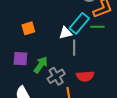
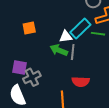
purple square: (20, 59) -> (20, 67), moved
green arrow: (41, 65) -> (59, 50), moved, turned -108
gray cross: (56, 76) -> (32, 77), moved

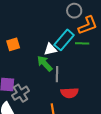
green arrow: (59, 50) -> (45, 63), turned 30
gray line: (73, 52) -> (57, 74), moved

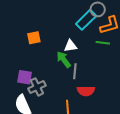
cyan rectangle: (64, 40) -> (86, 20), moved

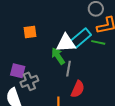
cyan rectangle: (86, 20) -> (81, 38), moved
white triangle: (70, 46) -> (66, 43), size x1.5
red semicircle: (86, 91) -> (78, 89), turned -72

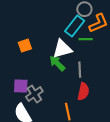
cyan rectangle: (81, 38) -> (75, 26), moved
green line: (98, 42) -> (86, 39), moved
gray line: (68, 69) -> (80, 70), moved

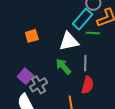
green arrow: (57, 63) -> (63, 66), moved
purple square: (21, 86) -> (25, 76), turned 35

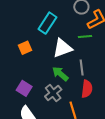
cyan rectangle: (83, 19) -> (48, 23), moved
gray cross: (39, 85) -> (53, 93), moved

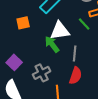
green line: (85, 37) -> (84, 24), turned 40
green arrow: (60, 74) -> (52, 44), moved

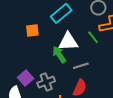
gray line: (75, 54) -> (81, 66), turned 63
purple square: (14, 62) -> (26, 78), moved

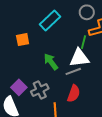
green line: (93, 37) -> (84, 42), turned 56
white triangle: (68, 42) -> (79, 58), moved

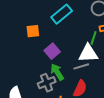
green arrow: (51, 62) -> (57, 72), moved
purple square: (19, 87) -> (52, 51), moved

